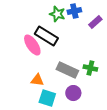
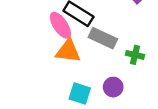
gray rectangle: (67, 70) -> (103, 38), moved
orange triangle: (37, 80) -> (68, 51), moved, size x1.5

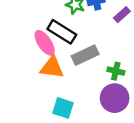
gray rectangle: (103, 38) -> (85, 55), turned -50
purple circle: (113, 87) -> (115, 98), moved, size x1.5

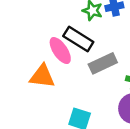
orange triangle: (52, 67) -> (42, 76), moved

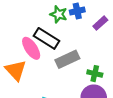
orange triangle: (42, 76) -> (16, 70), turned 40

